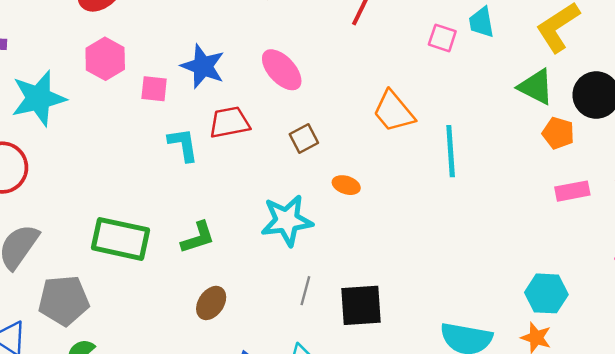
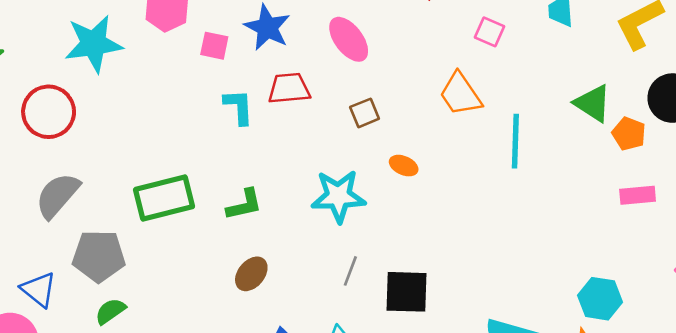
pink square: (442, 38) -> (489, 32), moved
green triangle: (536, 87) -> (593, 103), moved
green rectangle: (121, 239) -> (164, 198), turned -32

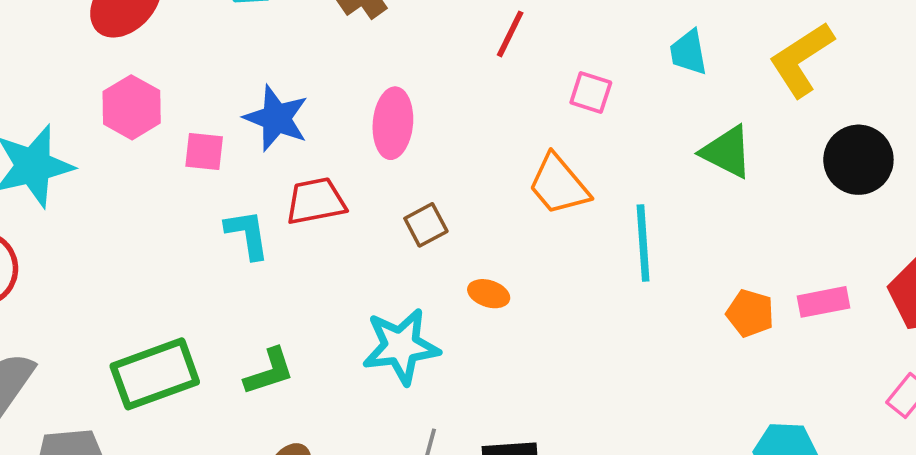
pink ellipse: (349, 39) -> (393, 123), turned 48
green triangle: (593, 103) -> (727, 152), moved
orange pentagon: (629, 134) -> (750, 313), moved

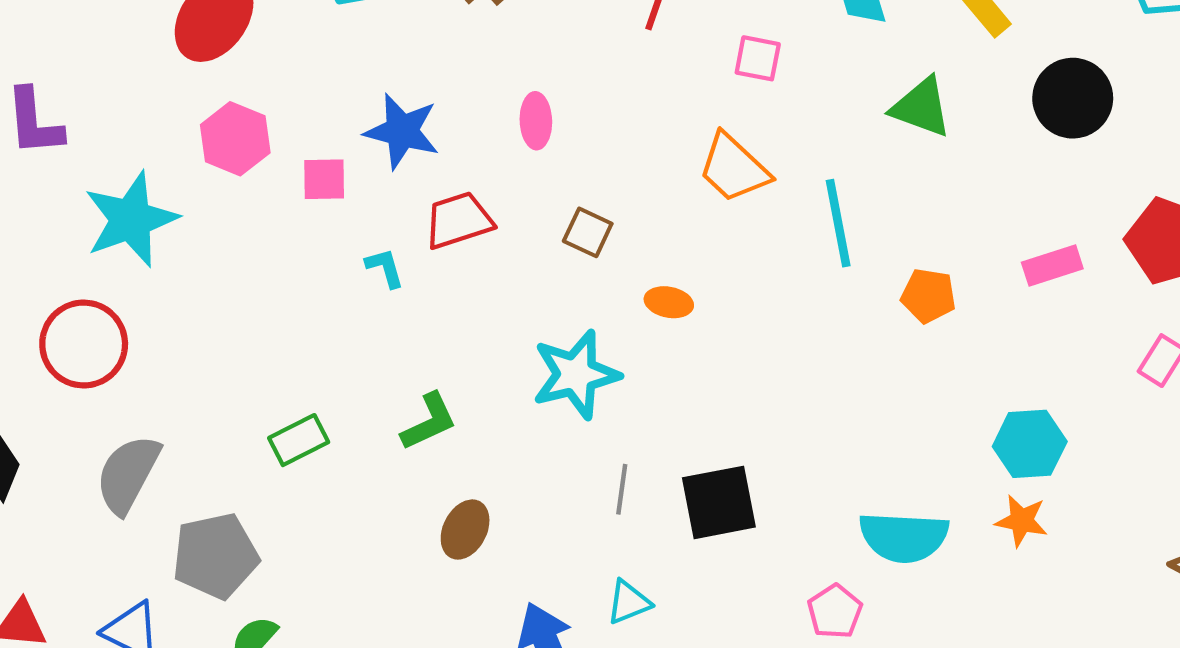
pink ellipse: (393, 123) -> (536, 121), size x0.7
brown square: (426, 225) -> (588, 232), turned -30
cyan L-shape: (247, 234) -> (385, 268), size x0.7
orange pentagon: (750, 313) -> (928, 296), moved
green rectangle: (155, 374) -> (299, 440), size x0.6

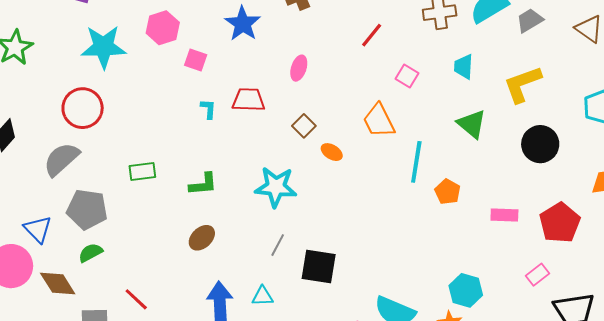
blue star: (402, 131) -> (243, 24), moved
orange pentagon: (928, 296) -> (448, 192), moved
orange ellipse: (669, 302) -> (332, 152), moved
red circle: (84, 344) -> (83, 108), moved

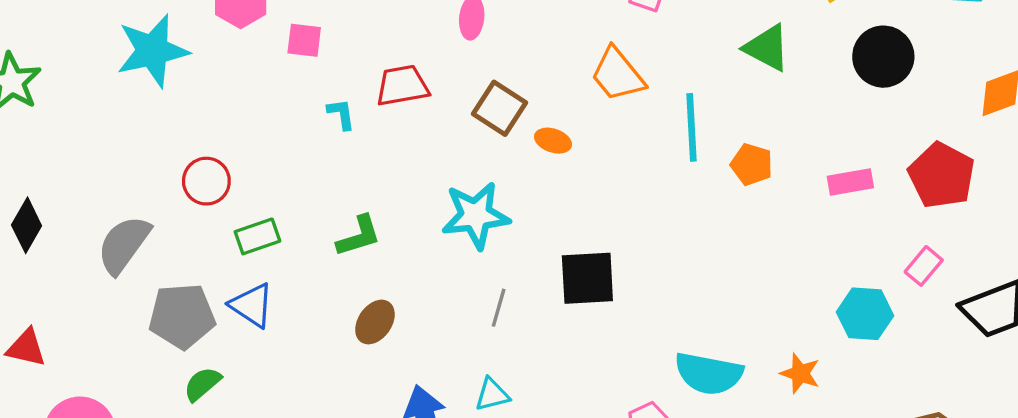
red circle: (83, 108) -> (206, 181), moved, size x0.7
brown square: (304, 126) -> (500, 108), size x1.4
blue triangle: (38, 229) -> (252, 305), moved
black square: (319, 266) -> (587, 278), moved
cyan hexagon: (466, 290) -> (865, 314), moved

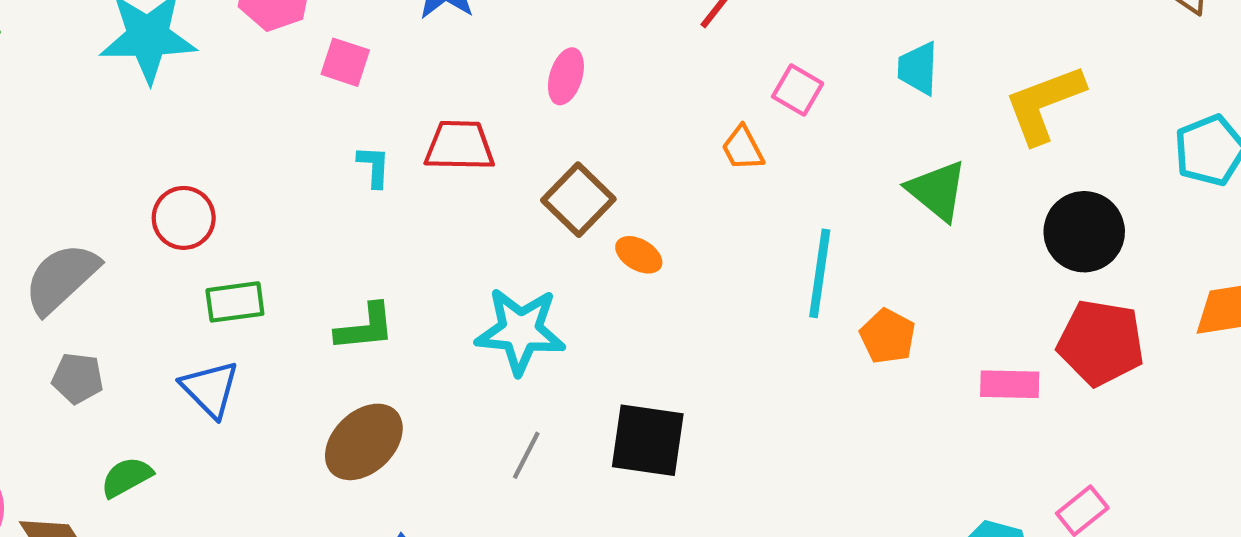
orange trapezoid: (618, 75) -> (743, 148), moved, size x0.6
red pentagon: (942, 175) -> (1101, 343), moved, turned -30
gray pentagon: (182, 316) -> (78, 378), moved, size x0.6
brown ellipse: (375, 322) -> (364, 442), size x1.4

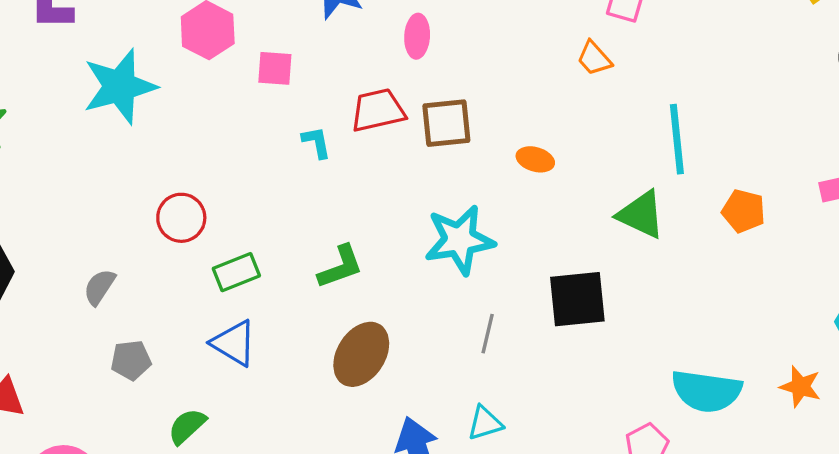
pink ellipse: (566, 76) -> (417, 36), moved
green triangle: (937, 191) -> (641, 215), moved
brown square: (578, 200) -> (446, 123), moved, turned -36
gray semicircle: (61, 278) -> (99, 287), size x0.6
orange pentagon: (888, 336) -> (744, 211), moved

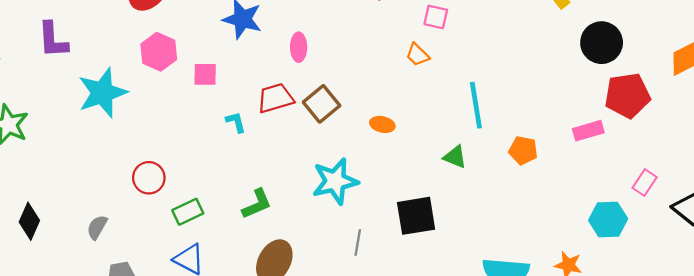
brown square: (446, 123) -> (322, 104), turned -30
green triangle: (641, 215) -> (455, 157), size x0.7

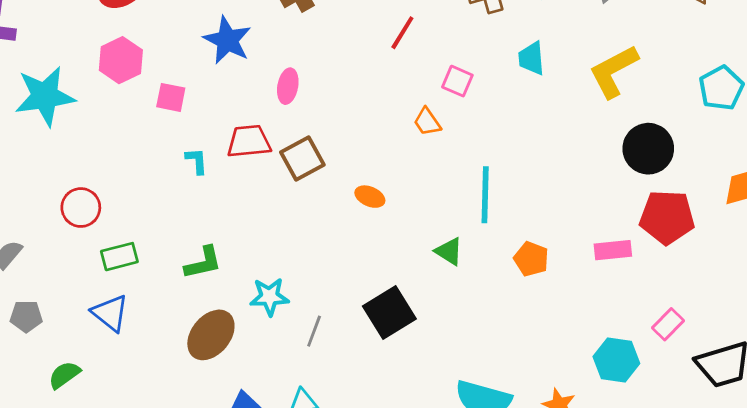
cyan star: (335, 181) -> (269, 297), moved, size x0.7
black square: (416, 216) -> (389, 313), turned -33

